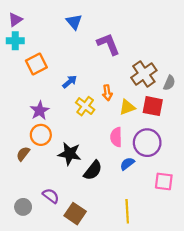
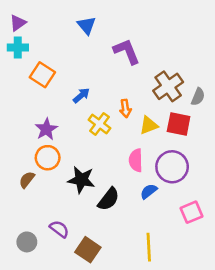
orange square: (36, 64) -> (42, 75), turned -30
pink square: (164, 181) -> (191, 212), turned -30

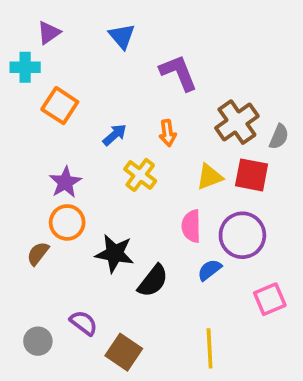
purple triangle: (18, 23) -> (49, 33), moved
orange arrow: (125, 108) -> (168, 133), moved

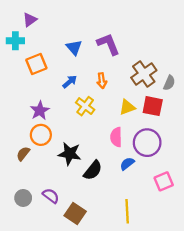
blue triangle: (122, 36) -> (74, 47), moved
orange square: (60, 106) -> (36, 64), turned 35
gray circle: (38, 341) -> (23, 198), moved

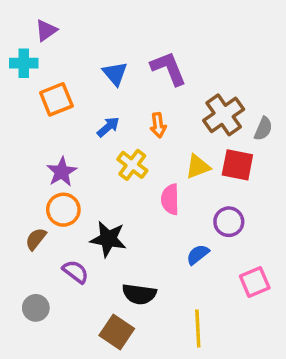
pink semicircle: (116, 137) -> (170, 199), moved
purple circle: (147, 143) -> (229, 222), size x0.7
black semicircle: (93, 170) -> (139, 294), moved, turned 60
purple semicircle: (51, 196) -> (75, 272), moved

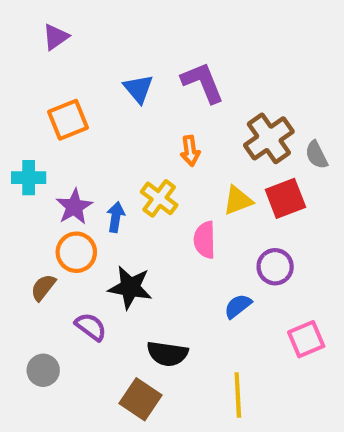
cyan cross: (24, 63) -> (29, 178), moved
blue arrow: (108, 127) -> (116, 217), moved, turned -40
gray semicircle: (263, 129) -> (317, 155), turned 130
red square: (237, 165) -> (285, 198), turned -32

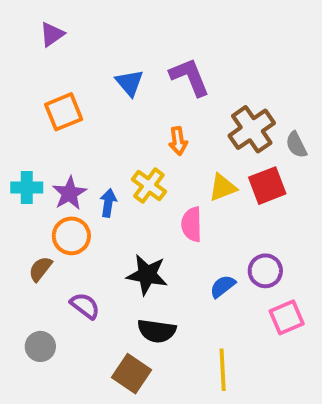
cyan cross: (29, 178) -> (27, 187), moved
purple circle: (275, 267) -> (265, 271), moved
black star: (130, 287) -> (147, 275), moved

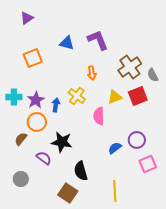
blue triangle: (130, 83) -> (67, 43), turned -35
black star: (147, 275) -> (62, 142), moved
black semicircle: (157, 331) -> (81, 171), turned 66

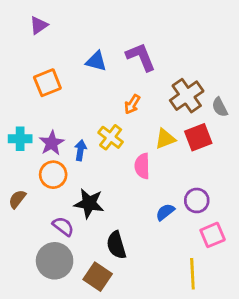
orange arrow: (92, 73) -> (132, 104), turned 40
brown semicircle: (21, 139) -> (17, 199), moved
gray circle: (21, 179) -> (55, 261), moved, size x1.6
yellow line: (115, 191) -> (192, 274), moved

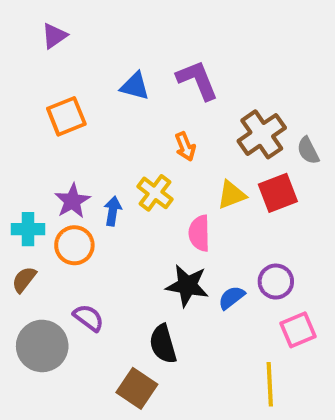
orange arrow: (132, 104) -> (185, 147), turned -54
cyan cross: (20, 139) -> (28, 229), moved
black star: (89, 203) -> (187, 286), moved
gray circle: (55, 261) -> (42, 346), moved

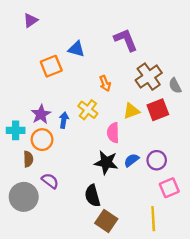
purple L-shape: (197, 80) -> (126, 40), moved
orange square: (66, 116) -> (51, 66), moved
brown semicircle: (24, 280) -> (28, 159), moved, turned 140
blue semicircle: (232, 298) -> (131, 160), moved
brown square: (137, 388) -> (106, 221), moved

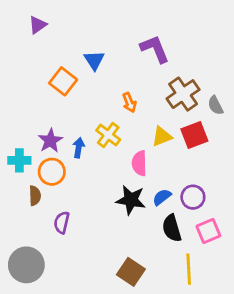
blue triangle: (76, 49) -> (94, 60), turned 42
orange square: (51, 66) -> (63, 81), turned -30
purple semicircle: (50, 181) -> (62, 223), turned -114
black semicircle: (92, 196) -> (172, 228), moved
gray circle: (24, 197) -> (26, 265), moved

